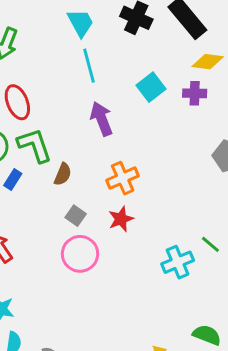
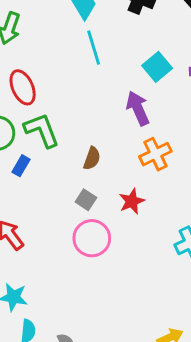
purple arrow: (102, 119) -> (138, 108), moved
brown semicircle: (63, 174) -> (92, 158), moved
orange cross: (123, 178) -> (155, 154), moved

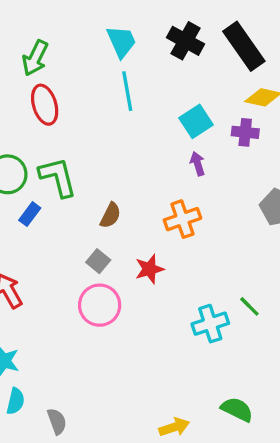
red ellipse: (23, 87) -> (45, 105), moved
purple arrow: (138, 108) -> (198, 164), moved, size x0.6

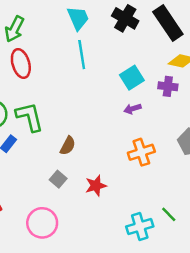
purple arrow: (198, 164) -> (132, 109), turned -91
orange cross: (182, 219) -> (141, 152), moved
pink circle: (100, 305) -> (42, 223), moved

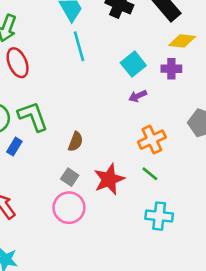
red star: (96, 186) -> (109, 179), size x1.4
green line: (169, 214) -> (150, 174), moved
pink circle: (42, 223) -> (69, 208), moved
cyan cross: (140, 226) -> (159, 216), turned 30

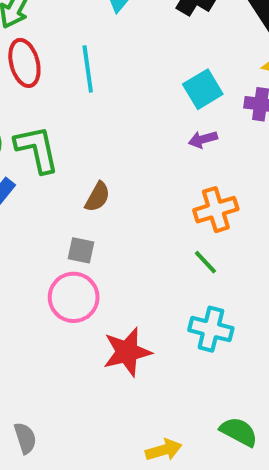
cyan line: (79, 46) -> (88, 69), moved
gray square: (70, 177) -> (81, 250), turned -30
red star: (109, 179) -> (127, 352), moved

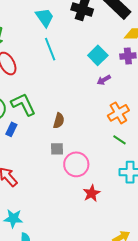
cyan line: (88, 69) -> (50, 49), moved
pink circle: (74, 297) -> (76, 164), moved
red star: (127, 352) -> (92, 193), size x0.7

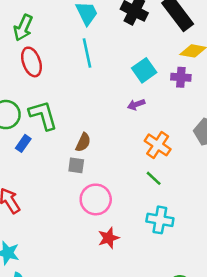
purple arrow: (104, 80) -> (136, 105), moved
orange cross: (118, 113) -> (158, 145), turned -35
gray square: (57, 149) -> (76, 165), moved

